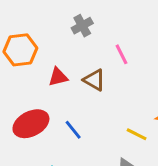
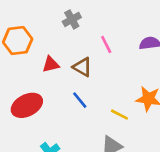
blue line: (73, 130) -> (80, 100), moved

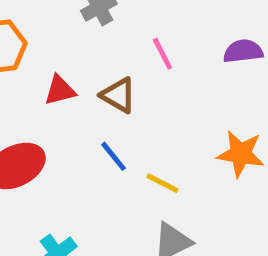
yellow line: (119, 115) -> (162, 183), moved

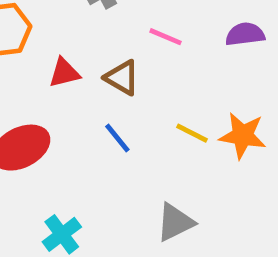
pink line: (162, 54) -> (165, 37), turned -40
yellow line: (162, 183) -> (192, 133), moved

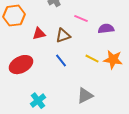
purple semicircle: (245, 34) -> (106, 29), moved
brown triangle: (122, 78) -> (63, 36), turned -49

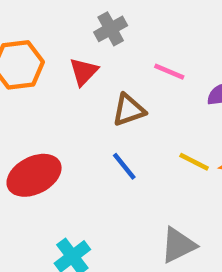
red triangle: (39, 34) -> (84, 72), moved, turned -32

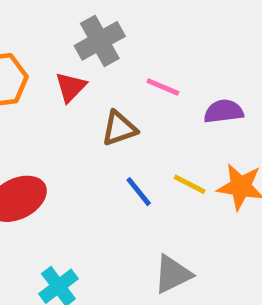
gray cross: (111, 29) -> (100, 41), size x1.4
blue line: (124, 166) -> (139, 192), moved

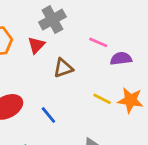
pink line: (163, 87) -> (98, 42), moved
blue line: (139, 192) -> (48, 115), moved

